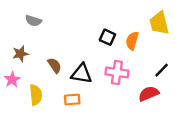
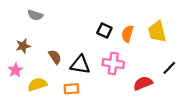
yellow trapezoid: (159, 23) -> (157, 32), moved
black line: (162, 70) -> (169, 68), moved
yellow semicircle: (36, 95) -> (37, 84), turned -102

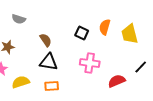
orange semicircle: (127, 34) -> (105, 27), moved
brown semicircle: (55, 57) -> (46, 40), moved
black triangle: (80, 65) -> (49, 62), moved

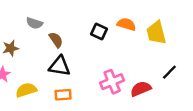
gray semicircle: (19, 19) -> (34, 23), moved
orange semicircle: (105, 27) -> (126, 24), turned 91
pink cross: (90, 63) -> (112, 82), moved, turned -30

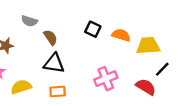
orange semicircle: (126, 24) -> (121, 35), moved
yellow trapezoid: (156, 33) -> (148, 46), moved, turned 100
red semicircle: (141, 89) -> (146, 87), moved, turned 54

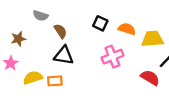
pink cross: (106, 79) -> (112, 57), moved
orange rectangle: (58, 92) -> (55, 81), moved

